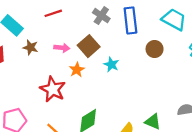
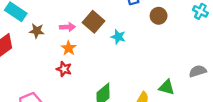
orange star: (77, 70) -> (69, 48), moved
red star: (53, 89) -> (64, 69), size x0.6

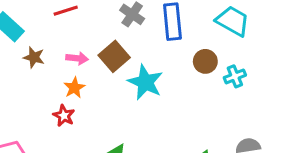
cyan cross: (200, 11) -> (235, 76), moved, turned 32
cyan star: (118, 37) -> (145, 82), size x1.6

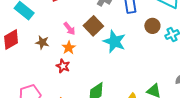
brown star: (34, 57) -> (42, 42), moved
pink arrow: (77, 58) -> (69, 29), turned 48

